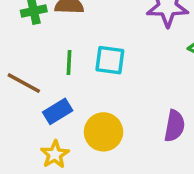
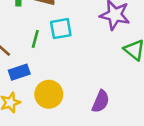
cyan square: (110, 60) -> (61, 29), moved, turned -30

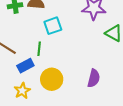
green line: (35, 39) -> (39, 49), moved

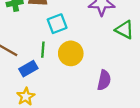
yellow circle: (52, 79) -> (71, 53), moved

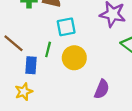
blue rectangle: (28, 69) -> (31, 65), turned -66

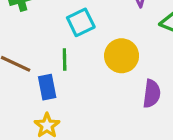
yellow circle: (74, 58) -> (122, 56), moved

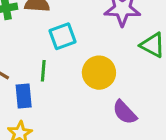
purple semicircle: (152, 94) -> (125, 112), turned 124

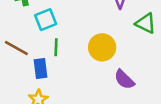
cyan square: (63, 36) -> (46, 20), moved

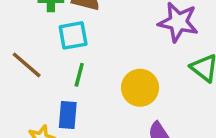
blue rectangle: (40, 68) -> (68, 115), moved

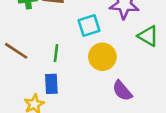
cyan square: (73, 35) -> (89, 25), moved

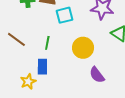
cyan square: (89, 25) -> (64, 15), moved

